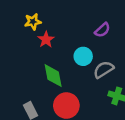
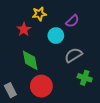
yellow star: (33, 22) -> (39, 14), moved
cyan circle: (83, 56) -> (56, 36), moved

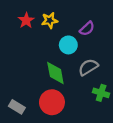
red star: (24, 29) -> (26, 20), moved
green diamond: (30, 60) -> (55, 73), moved
gray rectangle: (10, 90) -> (17, 107), turned -32

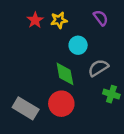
purple semicircle: (87, 29) -> (101, 18), moved, turned -84
gray rectangle: (17, 107) -> (26, 108), size x1.5

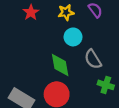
yellow star: (59, 20) -> (66, 12), moved
gray semicircle: (98, 68) -> (93, 59), turned -90

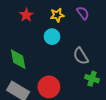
cyan circle: (73, 37) -> (52, 37), moved
green diamond: (60, 65) -> (18, 59), moved

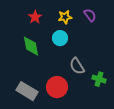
gray semicircle: (81, 56) -> (77, 66), moved
green diamond: (18, 59) -> (31, 46), moved

